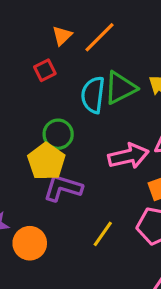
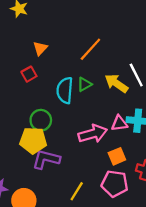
orange line: (100, 37) -> (90, 49), moved
green triangle: (120, 88) -> (84, 84), size x0.6
yellow pentagon: (46, 161) -> (33, 140), turned -30

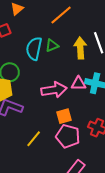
yellow arrow: (116, 83) -> (80, 48), turned 45
orange square: (117, 156) -> (64, 116), moved

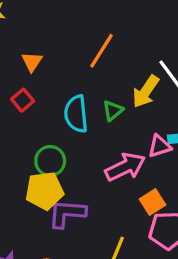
green triangle: (52, 45) -> (113, 111), moved
yellow arrow: (80, 48) -> (146, 92), turned -125

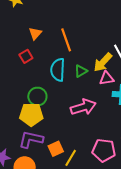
orange line: (101, 51) -> (66, 40), moved, turned -60
pink triangle: (160, 146) -> (107, 78), moved
orange square: (153, 202) -> (56, 149), moved
purple L-shape: (67, 214) -> (31, 139), moved

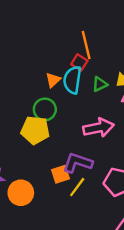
orange triangle: (35, 33) -> (53, 80), moved
red square: (26, 56) -> (79, 62), moved, turned -32
purple L-shape: (31, 139) -> (78, 163), moved

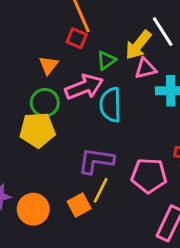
cyan semicircle: (72, 80) -> (110, 105), moved
pink arrow: (99, 128) -> (84, 87), moved
orange square: (60, 174) -> (79, 205), moved

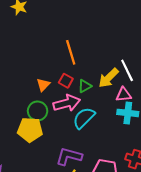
red square: (77, 38) -> (66, 81), moved
pink triangle: (146, 68) -> (124, 95), moved
cyan semicircle: (110, 105) -> (84, 118), turned 40

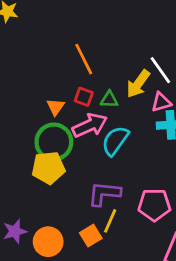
green triangle: (85, 86) -> (109, 100), turned 40
green circle: (38, 111) -> (54, 142), size x1.4

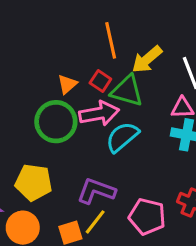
yellow arrow: (138, 84) -> (147, 59), moved
green triangle: (109, 100) -> (127, 91), size x1.6
yellow pentagon: (48, 168) -> (34, 182), moved

